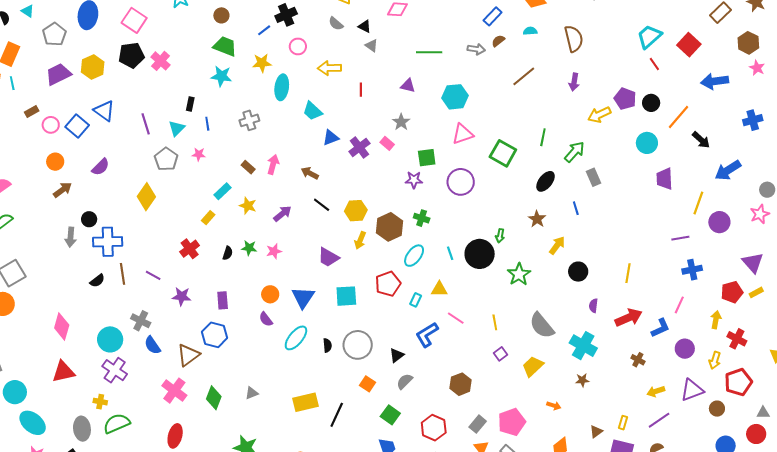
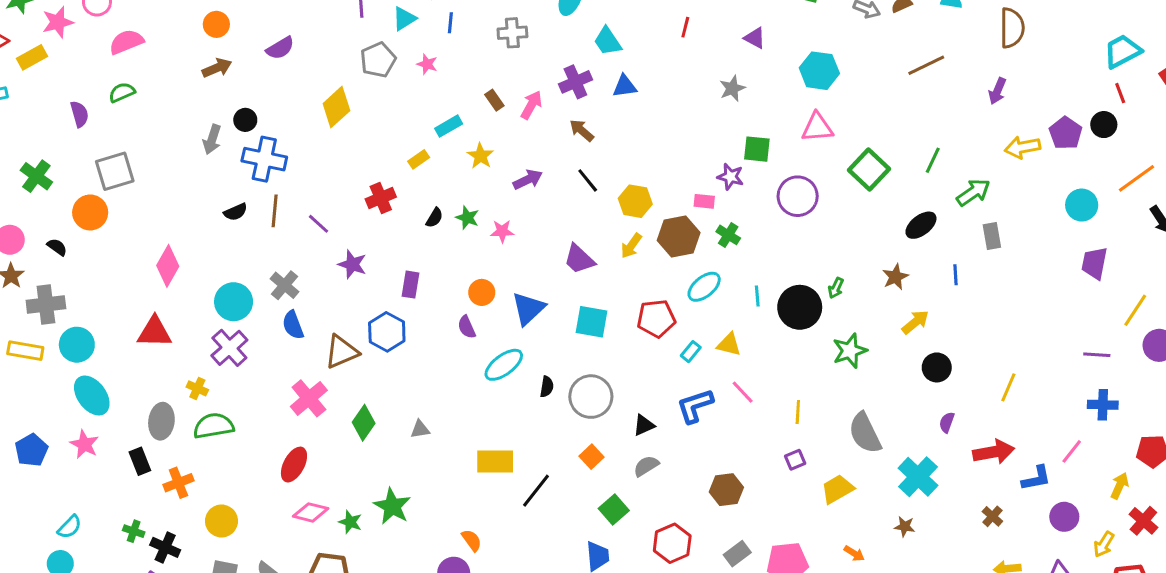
black circle: (651, 103) -> (1104, 125), moved
pink rectangle: (387, 143) -> (704, 201), moved, turned -48
purple cross: (359, 147) -> (575, 82), moved

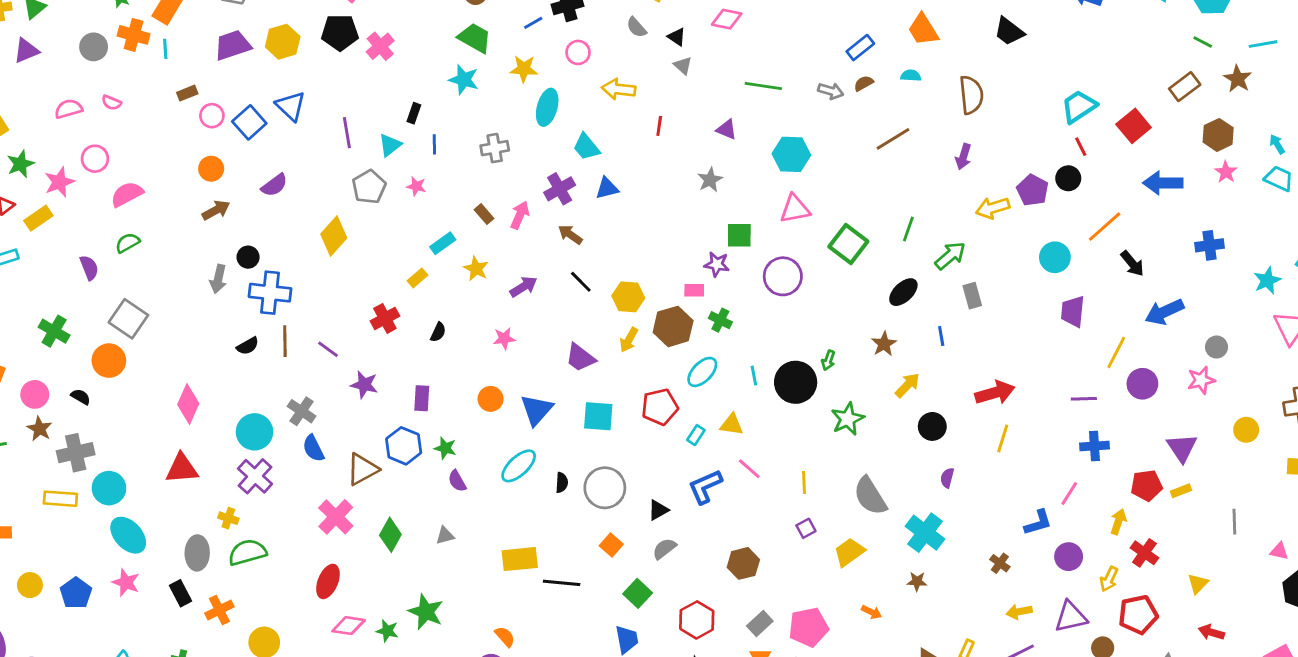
gray square: (115, 171) -> (128, 319), turned -33
green star: (467, 218) -> (445, 448), moved
purple semicircle: (467, 327) -> (457, 481), moved
red arrow: (994, 452) -> (995, 393), moved
black line: (536, 491) -> (562, 583), turned 63

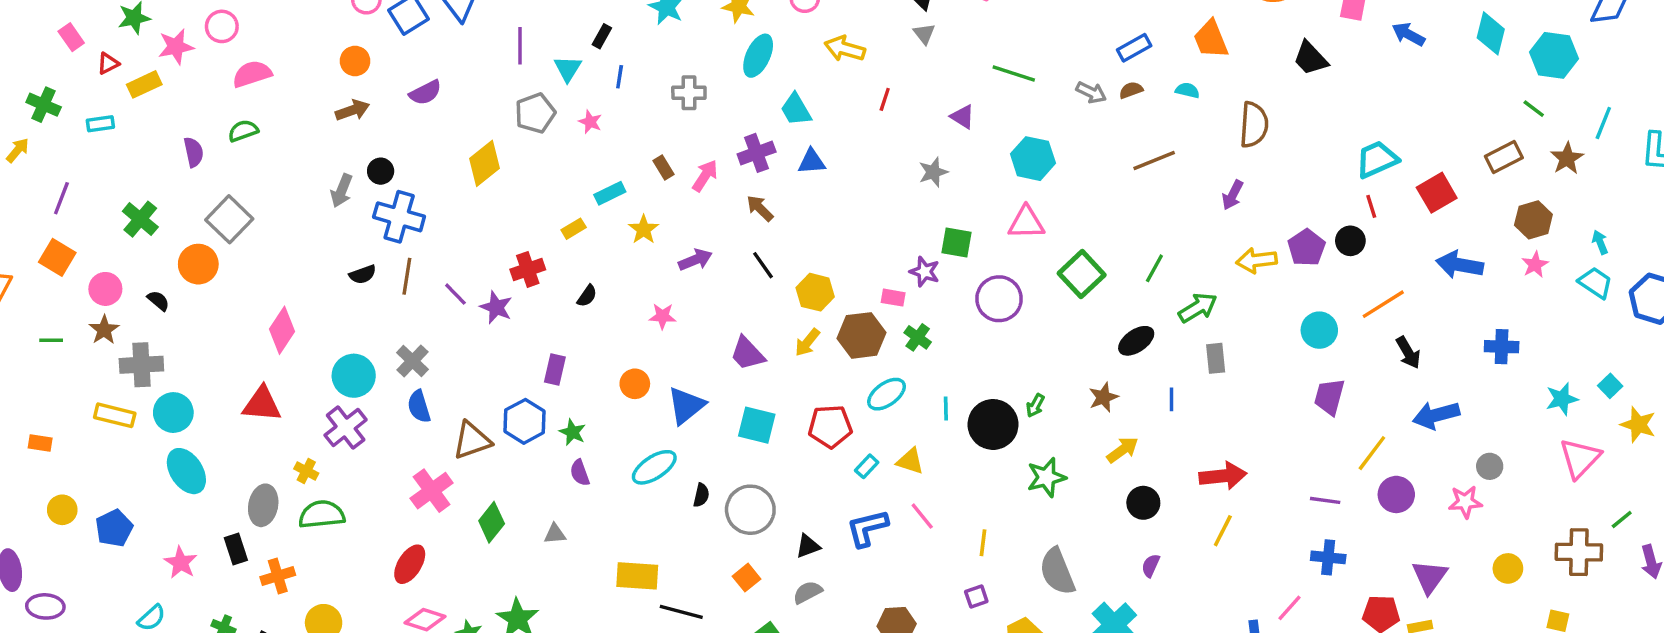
cyan line: (1263, 44) -> (1603, 123), turned -68
cyan triangle: (390, 145) -> (568, 69), turned -30
purple star: (364, 385) -> (496, 307), moved
pink star: (126, 582) -> (181, 563), moved

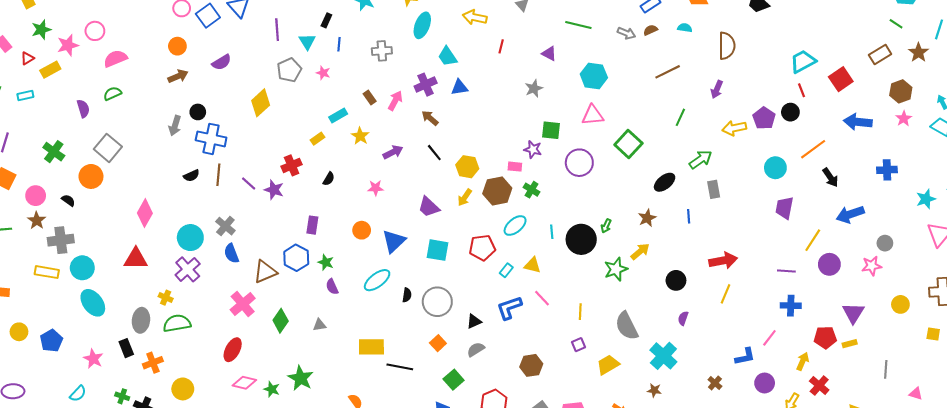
green line: (1154, 268) -> (680, 117), moved
yellow arrow: (1123, 450) -> (640, 252), moved

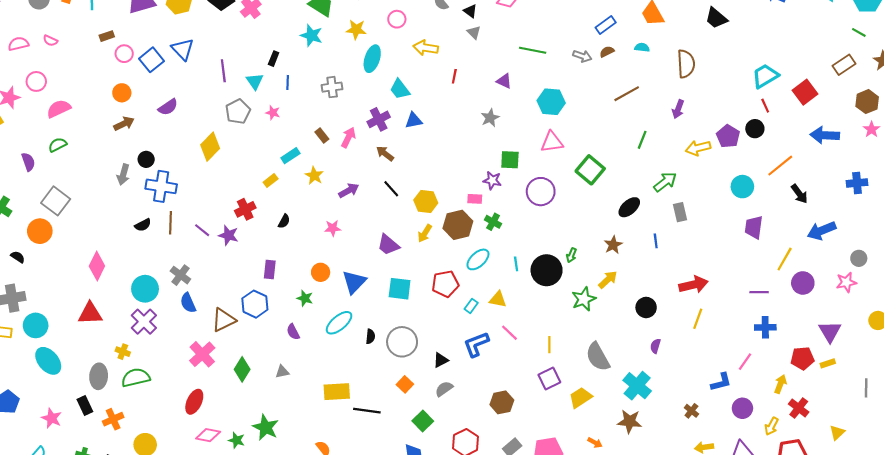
green star: (326, 262) -> (305, 298), moved
purple square: (579, 345) -> (549, 379), size x1.5
brown star: (654, 390) -> (630, 421), size x1.6

